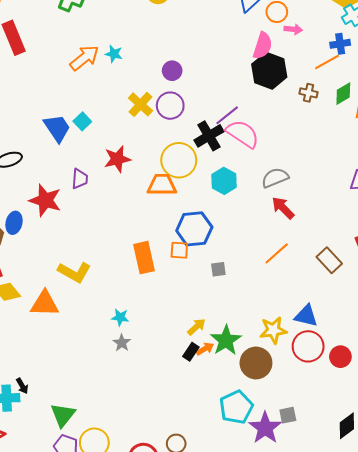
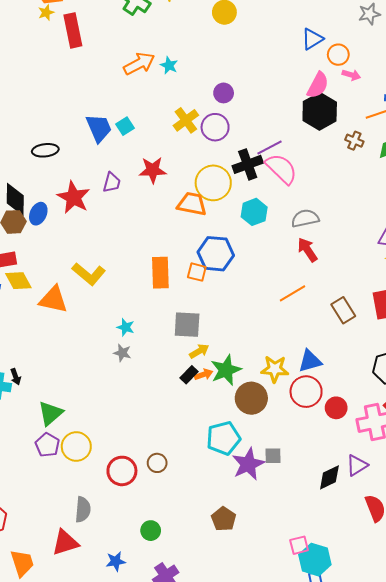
gray square: (218, 269) -> (187, 325), moved, size x1.8
blue triangle: (306, 316) -> (310, 361), turned -40
gray star: (122, 343) -> (122, 353), turned -30

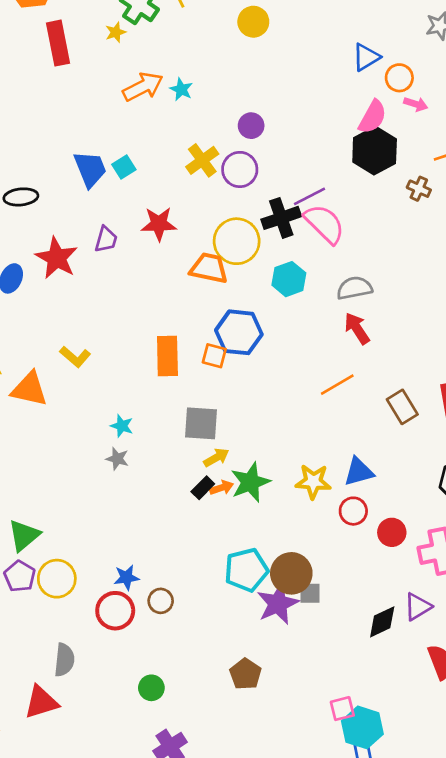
yellow star: (46, 13) -> (116, 32), moved
yellow L-shape: (89, 274) -> (75, 357), size x0.7
red circle: (306, 392) -> (353, 511), size x0.7
brown circle: (251, 398) -> (291, 573), moved
blue star: (116, 561) -> (126, 577), moved

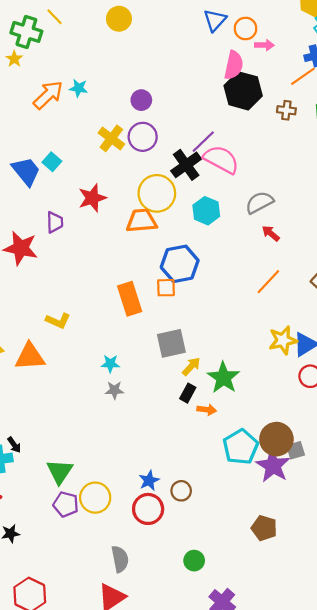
red arrow: (357, 328) -> (271, 233), size x0.7
yellow star: (313, 482) -> (283, 340), moved
orange arrow: (222, 488) -> (207, 410), moved, turned 42

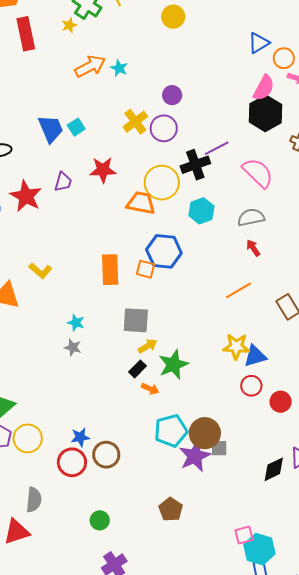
pink semicircle: (221, 159) -> (258, 173), moved
brown circle: (181, 491) -> (106, 455), size x1.4

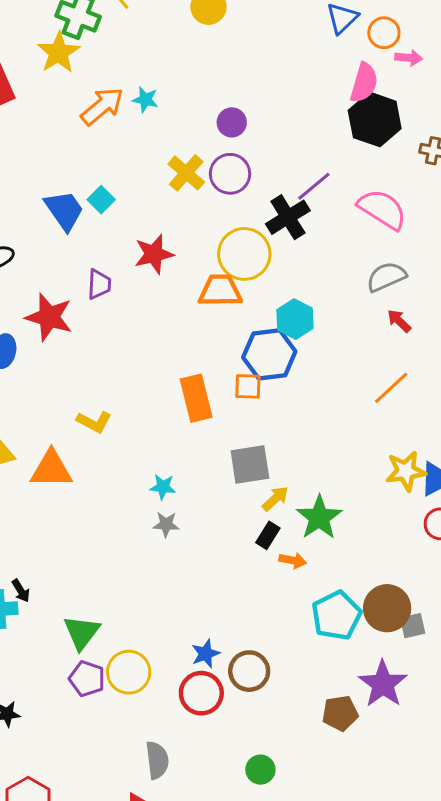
yellow star: (69, 25) -> (59, 53), size x1.8
cyan hexagon: (201, 211) -> (295, 319), moved
purple star: (195, 456) -> (383, 684), moved
brown pentagon: (171, 509) -> (340, 713), moved, turned -30

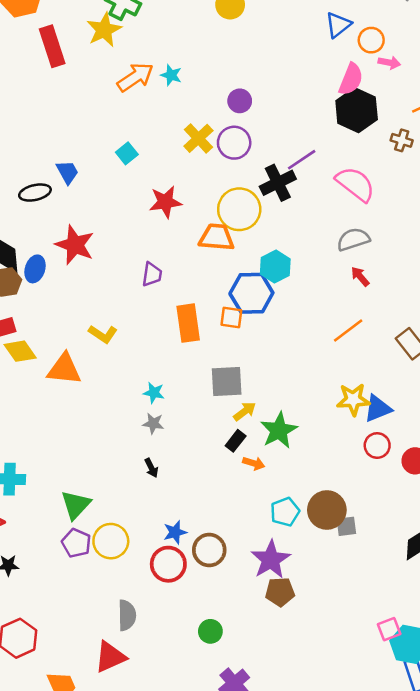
blue trapezoid: (64, 210) -> (67, 172), moved, size x0.7
purple trapezoid: (99, 284) -> (152, 274), moved
black arrow: (21, 591) -> (151, 468), moved
cyan pentagon: (336, 616) -> (285, 512), size x0.7
purple star: (383, 684) -> (271, 560), moved

